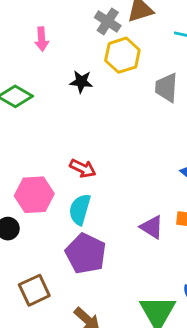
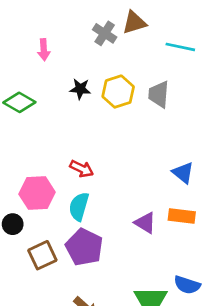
yellow hexagon: (122, 55) -> (118, 92), moved
brown square: (34, 290) -> (42, 255), moved

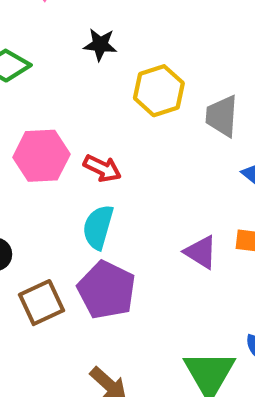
yellow hexagon: (118, 92) -> (159, 91), moved
gray trapezoid: (159, 94) -> (222, 116), moved
pink hexagon: (37, 193) -> (41, 156), moved

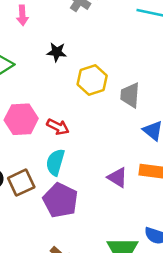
brown square: (41, 303) -> (21, 183), moved

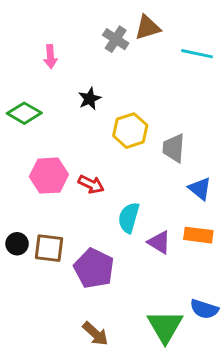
black star: (57, 52) -> (90, 99), turned -30
cyan semicircle: (55, 162) -> (129, 218), moved
brown square: (21, 183) -> (49, 248), turned 32

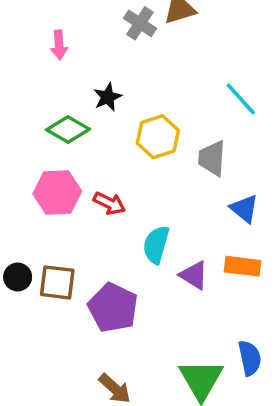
cyan line: (197, 54) -> (241, 99), moved, turned 36
green diamond: (24, 113) -> (68, 130), moved
blue semicircle: (204, 309) -> (250, 358), turned -120

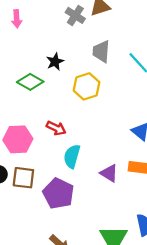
pink arrow: (59, 45) -> (17, 19), moved
gray trapezoid: (212, 158) -> (101, 52), moved
pink hexagon: (57, 192) -> (18, 139), moved
cyan semicircle: (156, 245) -> (72, 156), moved

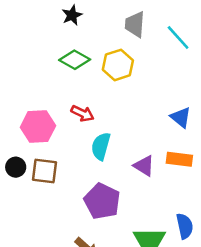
black star: (55, 62) -> (72, 15), moved
green diamond: (30, 82) -> (75, 60), moved
purple pentagon: (58, 193) -> (102, 201), moved

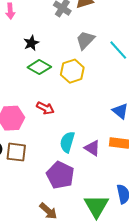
black star: (72, 15) -> (31, 43), moved
gray trapezoid: (135, 24) -> (85, 40), turned 40
cyan semicircle: (101, 146) -> (67, 142), moved

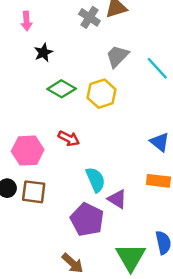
black star: (31, 43) -> (43, 53), moved
cyan semicircle: (67, 142) -> (95, 180), turned 140
purple triangle: (92, 148) -> (117, 199), moved

